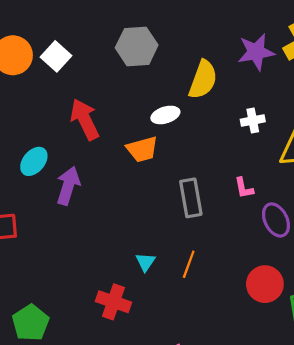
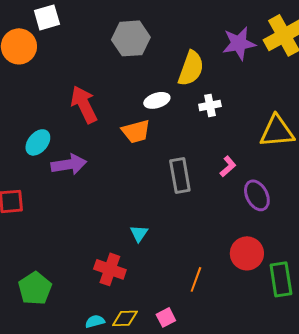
white square: (56, 56) -> (47, 17), moved, turned 32
white cross: (253, 120) -> (210, 105), moved
purple arrow: (68, 186) -> (69, 164), turned 64
pink L-shape: (244, 188) -> (228, 166), turned -120
orange line: (189, 264) -> (196, 279), moved

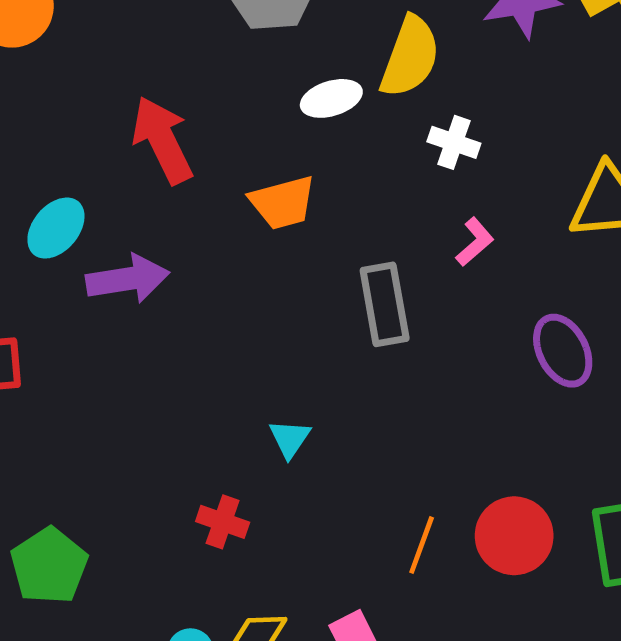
white ellipse: (157, 100) -> (331, 98), moved
white cross: (210, 105) -> (454, 142), turned 30
pink L-shape: (228, 166) -> (475, 242), moved
red circle: (247, 253) -> (514, 536), moved
red cross: (110, 269) -> (223, 522), size x0.7

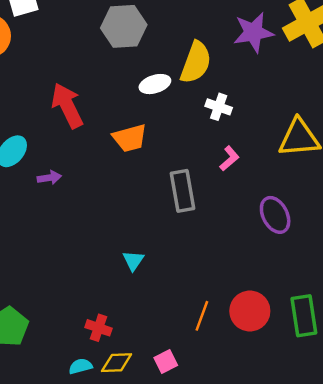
purple arrow: (128, 279) -> (49, 178), size x0.6
red cross: (223, 522) -> (99, 328), moved

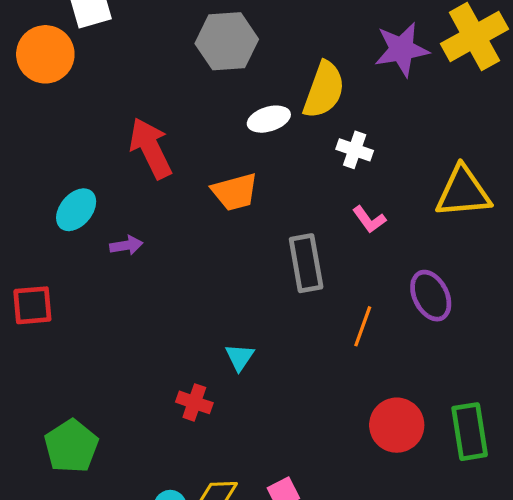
pink L-shape: (229, 158) -> (369, 219), turned 95
orange line: (202, 316) -> (363, 326), moved
red cross: (99, 328) -> (194, 402), moved

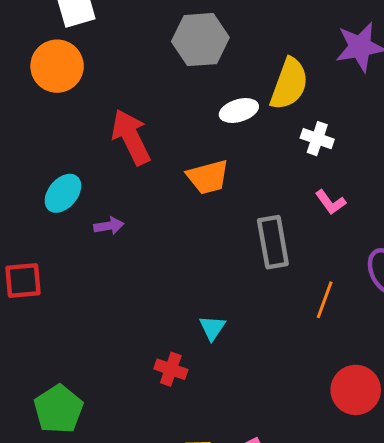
orange circle: (45, 54) -> (57, 66), moved

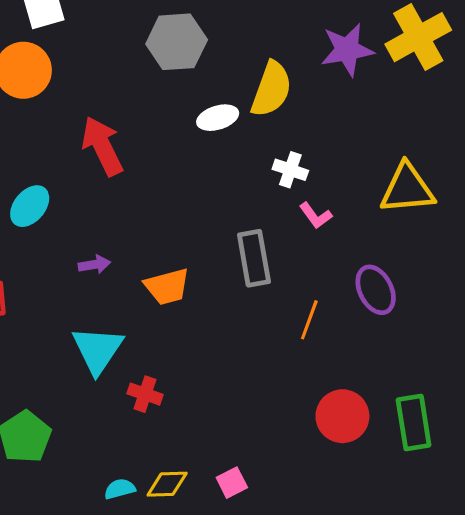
white cross: (317, 139) -> (290, 170), moved
orange trapezoid: (208, 177) -> (167, 287), moved
purple arrow: (109, 226) -> (94, 265), moved
cyan triangle: (212, 328) -> (98, 350), moved, size x1.8

